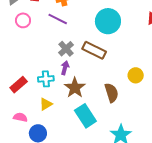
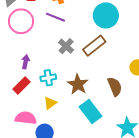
pink circle: (23, 20) -> (21, 21), size x1.6
brown rectangle: (94, 50) -> (94, 46), turned -60
purple arrow: (65, 68) -> (26, 62), moved
pink semicircle: (20, 117) -> (26, 118), size x1.5

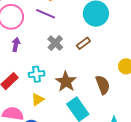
brown rectangle: (94, 46) -> (83, 43), size x0.6
purple arrow: (26, 62) -> (16, 45), moved

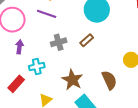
gray cross: (55, 43) -> (59, 42), turned 35
cyan cross: (37, 74) -> (37, 67), moved

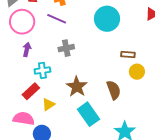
brown rectangle: (87, 40) -> (128, 54), moved, turned 40
red rectangle: (16, 84) -> (31, 91), moved

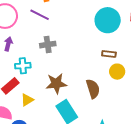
cyan circle: (107, 19) -> (108, 20), moved
brown star: (77, 87) -> (56, 84), turned 30

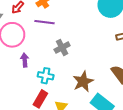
cyan cross: (23, 66) -> (46, 76), turned 35

